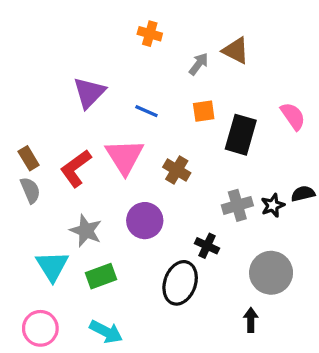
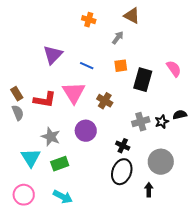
brown triangle: (236, 51) -> (132, 16), moved
red L-shape: (76, 168) -> (45, 100), turned -135
black ellipse: (180, 283) -> (122, 172), moved

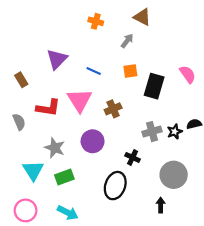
brown rectangle: (17, 94) -> (21, 80), moved
brown cross: (105, 101) -> (113, 109), turned 35
black ellipse: (122, 172) -> (115, 186), moved

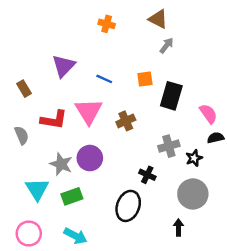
gray arrow: (127, 41) -> (166, 45), moved
pink semicircle: (188, 74) -> (208, 114), moved
black star: (175, 132) -> (194, 158), moved
purple circle: (93, 141) -> (90, 158), moved

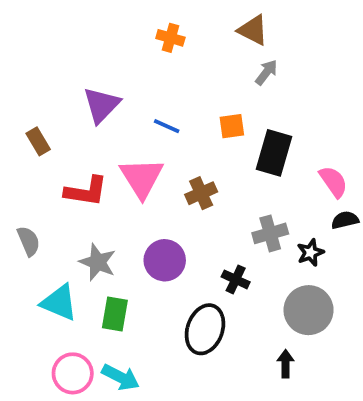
gray semicircle: (22, 135) -> (29, 241), moved
purple circle: (90, 158) -> (165, 260), moved
cyan triangle: (37, 189) -> (59, 302), turned -35
green rectangle: (72, 196) -> (115, 314), turned -60
pink circle: (29, 233) -> (73, 373), moved

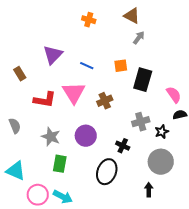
cyan triangle: (59, 302) -> (16, 171), moved

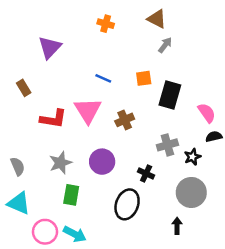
purple triangle: (53, 55) -> (50, 47), moved
gray semicircle: (15, 126) -> (18, 166), moved
gray star: (51, 137) -> (60, 163), turned 30

